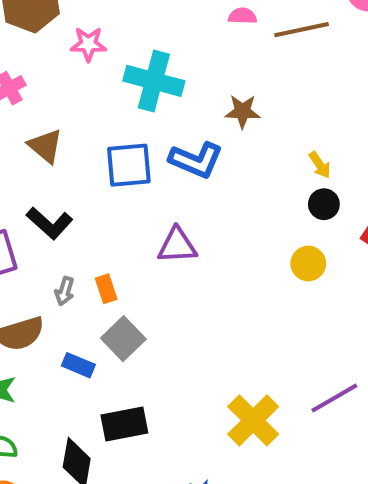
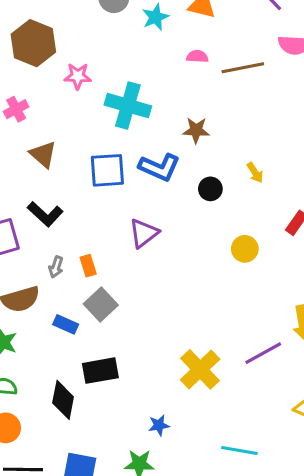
black circle: (324, 204) -> (210, 189), moved
purple triangle: (177, 245) -> (144, 233), turned -36

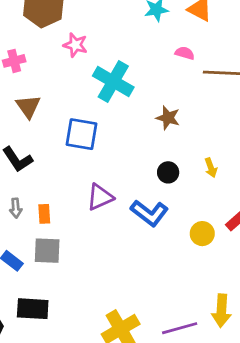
blue L-shape: (159, 167) -> (149, 213), moved
yellow circle: (245, 249) -> (202, 234), moved
gray arrow: (56, 267) -> (16, 208), turned -36
gray square: (101, 304) -> (47, 251), turned 32

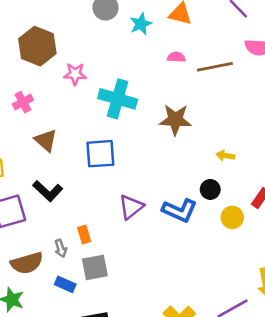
brown star: (168, 118) -> (175, 120), size x1.4
yellow arrow: (211, 168) -> (225, 156), turned 132
black circle: (168, 172) -> (210, 189), moved
gray arrow: (16, 208) -> (61, 248), moved

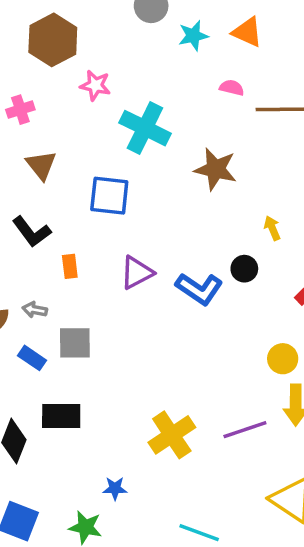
yellow arrow: (225, 156) -> (272, 228), turned 48
yellow circle: (232, 217) -> (283, 359), moved
orange rectangle: (84, 235) -> (70, 266), moved
gray arrow: (61, 248) -> (35, 310), turned 108

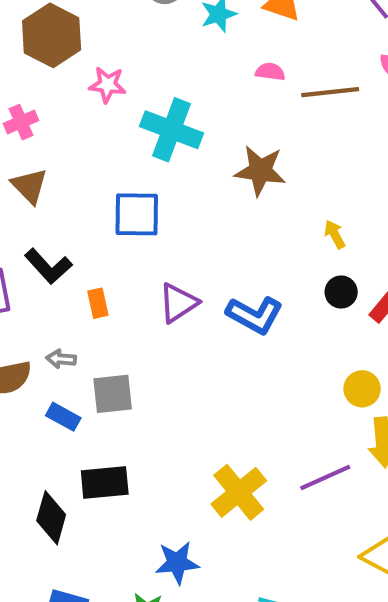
brown triangle: (41, 165) -> (29, 186), moved
black circle: (244, 269) -> (341, 292), moved
blue star: (115, 488) -> (177, 563), size x1.5

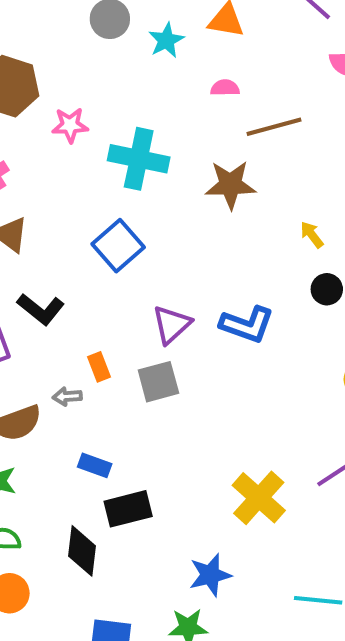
brown line: (330, 92) -> (274, 127), moved
blue square: (137, 214) -> (118, 246), turned -33
orange rectangle: (98, 303) -> (99, 367), moved
gray square: (113, 394) -> (158, 382), moved
blue rectangle: (63, 417) -> (95, 465), moved

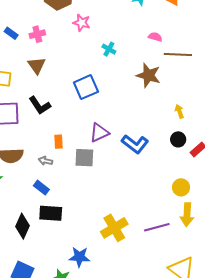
pink semicircle: (225, 88) -> (155, 37), moved
cyan cross: (139, 159) -> (109, 49), size x0.5
gray arrow: (67, 396) -> (45, 161), moved

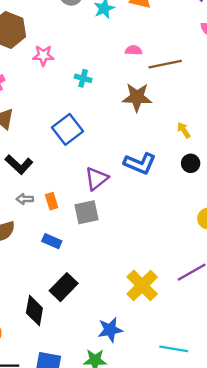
blue L-shape: (135, 144) -> (140, 163), moved
gray arrow: (45, 161) -> (25, 199), moved
blue rectangle: (41, 188) -> (52, 241), moved
black rectangle: (51, 213) -> (64, 287), turned -35

